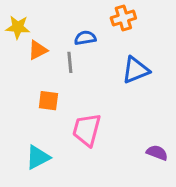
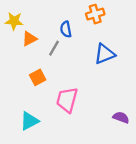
blue semicircle: (85, 38) -> (66, 29), turned -91
gray line: (70, 62) -> (54, 48), turned 35
orange square: (48, 101) -> (38, 77), turned -35

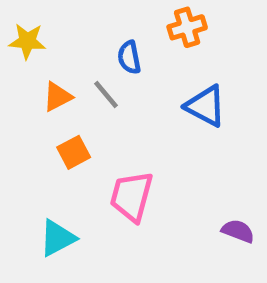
orange triangle: (29, 39) -> (57, 97), moved
gray line: (54, 48) -> (106, 94), turned -70
blue triangle: (105, 54) -> (206, 106), turned 50

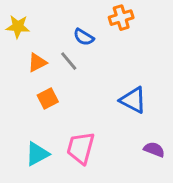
blue semicircle: (129, 57) -> (84, 37), turned -48
blue triangle: (206, 106) -> (133, 100), moved
pink trapezoid: (132, 196) -> (81, 148), moved

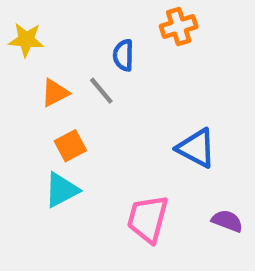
blue semicircle: (84, 37) -> (123, 55), turned 60
pink trapezoid: (81, 148) -> (148, 219), moved
cyan triangle: (37, 154) -> (62, 190), moved

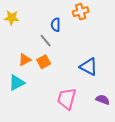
orange triangle: (55, 93) -> (25, 60), moved
orange square: (70, 146) -> (44, 62), moved
cyan triangle: (62, 190) -> (17, 83), moved

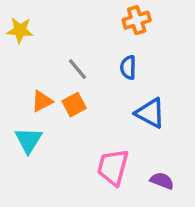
blue semicircle: (56, 25) -> (128, 67), moved
cyan triangle: (17, 83) -> (28, 140), turned -30
purple semicircle: (103, 100) -> (162, 181), moved

